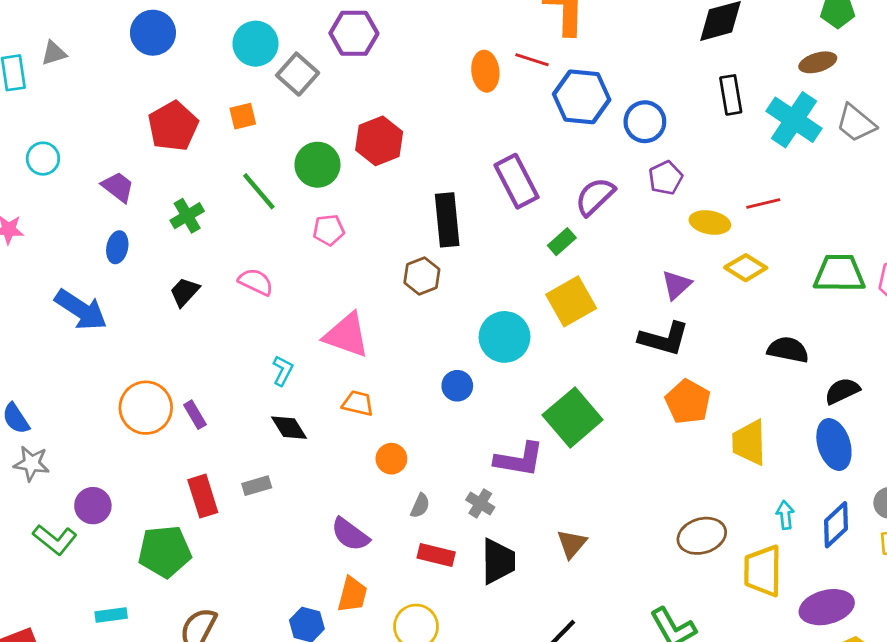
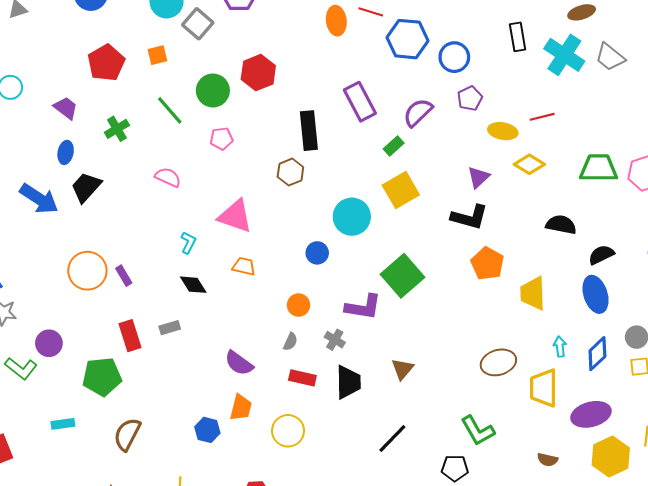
black trapezoid: (185, 292) -> (86, 187), moved, size x1.4
orange circle: (391, 459) -> (298, 305), moved

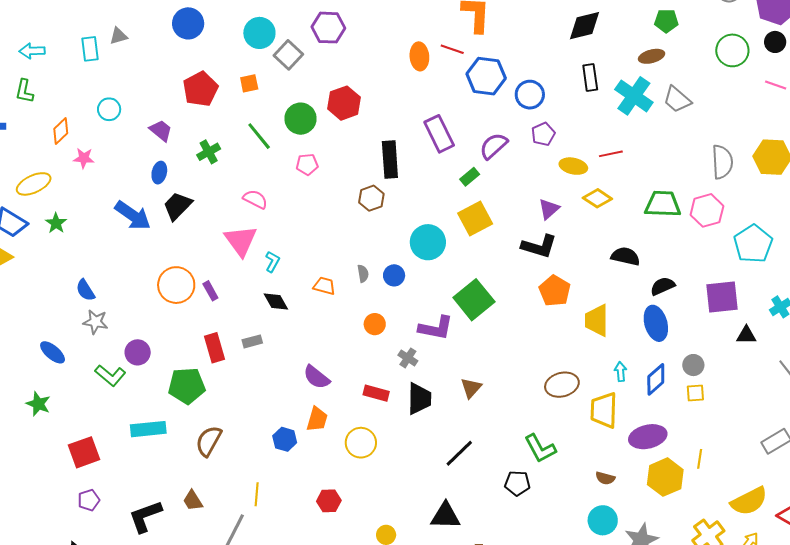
pink triangle: (235, 216) -> (241, 241), moved, turned 33
gray semicircle: (290, 342) -> (363, 273), moved, turned -36
cyan rectangle: (63, 424) -> (148, 429), size x1.6

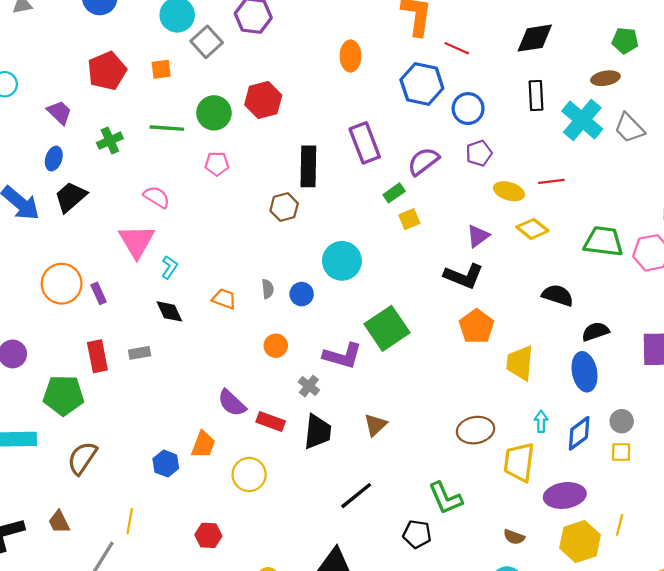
red line: (452, 49) -> (457, 48), moved
green line: (259, 136) -> (167, 128), turned -52
yellow square: (475, 219) -> (409, 219), moved, size x0.6
purple semicircle: (317, 377) -> (232, 403), moved

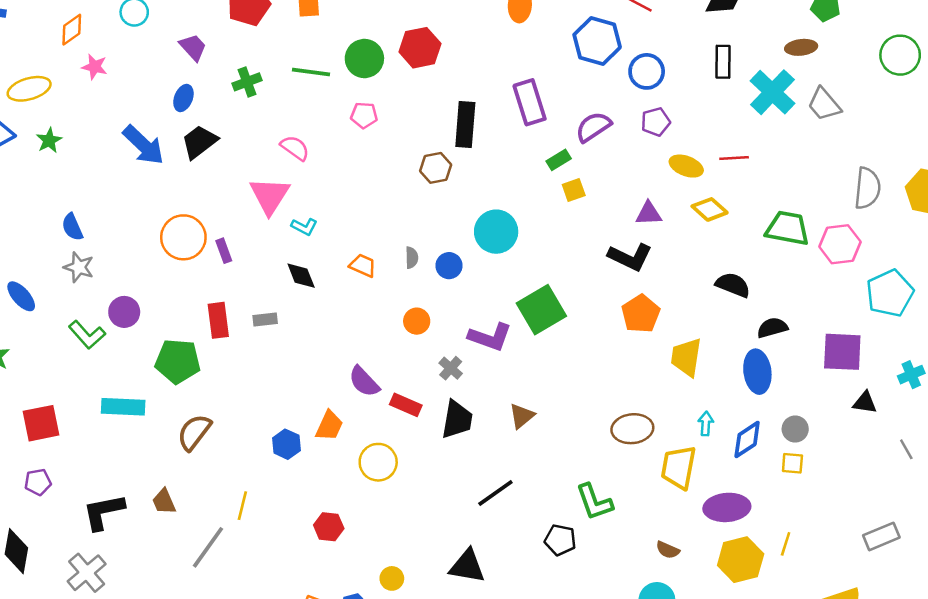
purple triangle: (478, 236) -> (649, 213), turned 30
cyan L-shape: (169, 267) -> (304, 227), turned 80

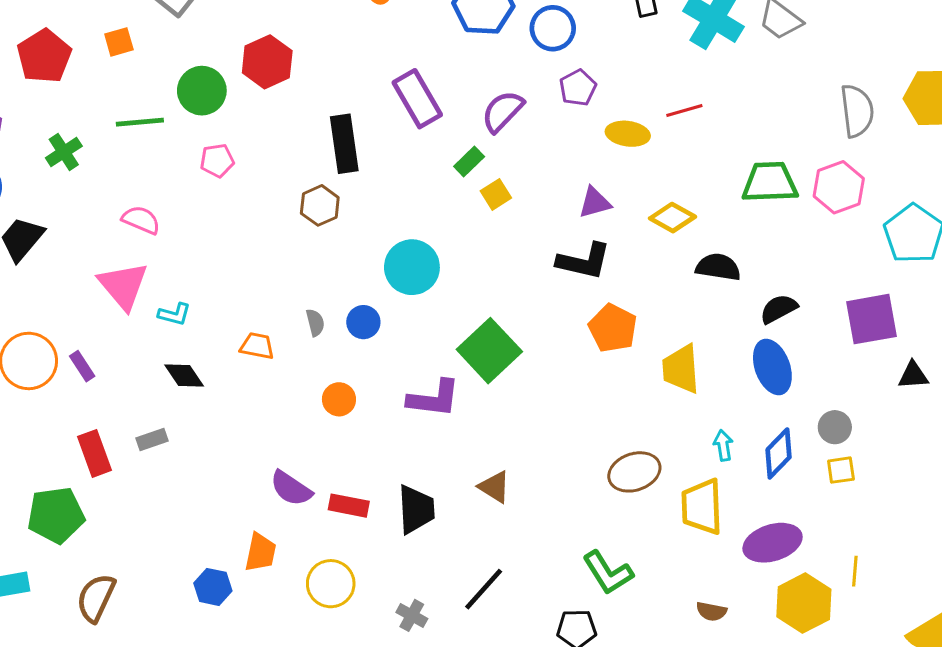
yellow diamond: (710, 209) -> (672, 218), moved
gray cross: (451, 368) -> (412, 615), moved
brown triangle: (522, 416) -> (494, 487), turned -36

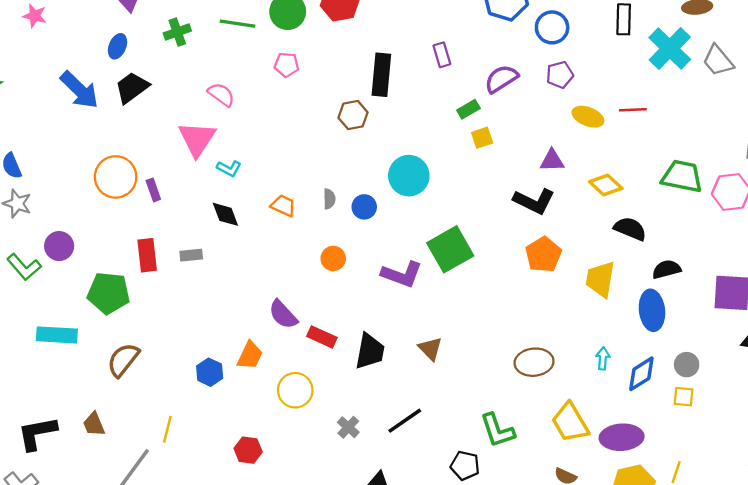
purple rectangle: (417, 99) -> (442, 55), size x0.6
yellow trapezoid: (681, 369) -> (600, 279), moved
yellow trapezoid: (702, 507) -> (570, 422), moved, turned -42

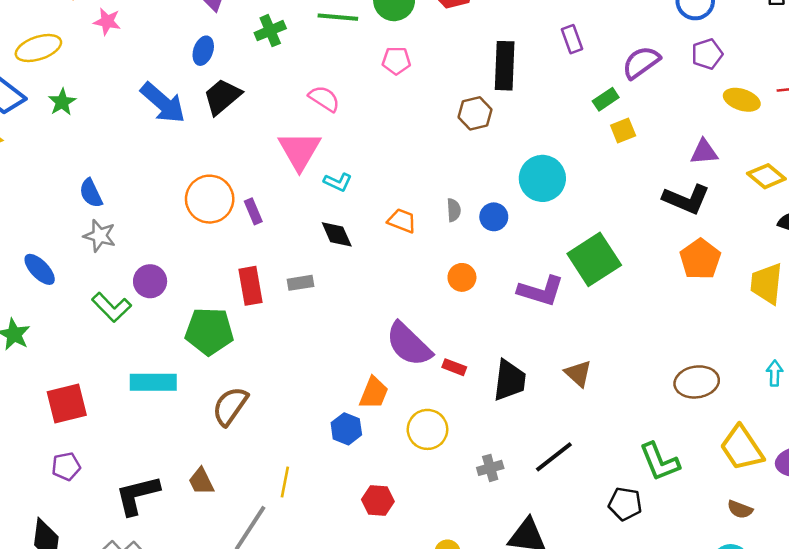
purple semicircle: (283, 315) -> (409, 344), size x1.4
red rectangle: (322, 337) -> (454, 367), size x0.7
blue hexagon: (210, 372) -> (346, 429), moved
gray cross: (348, 427) -> (490, 468), turned 35

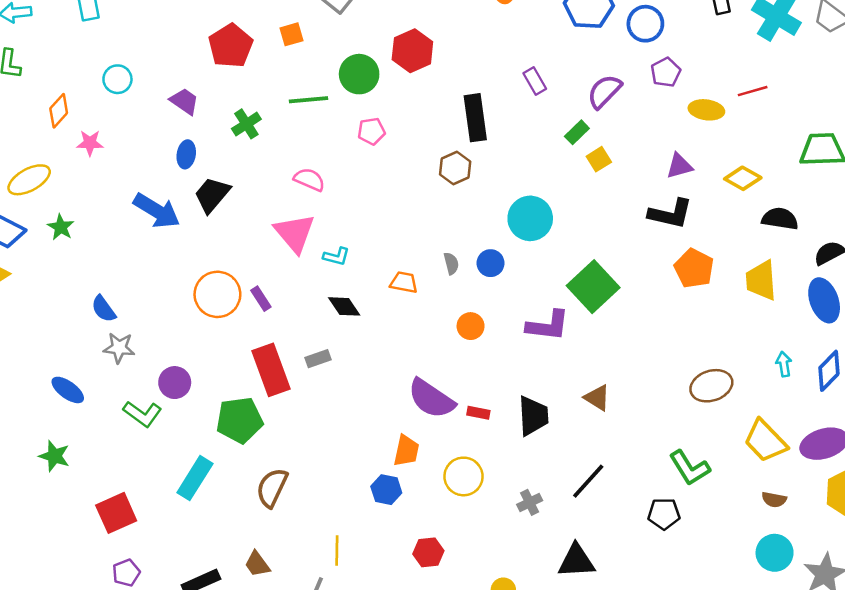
red rectangle: (251, 286) -> (271, 370), size x1.4
cyan rectangle: (153, 382) -> (195, 478), turned -48

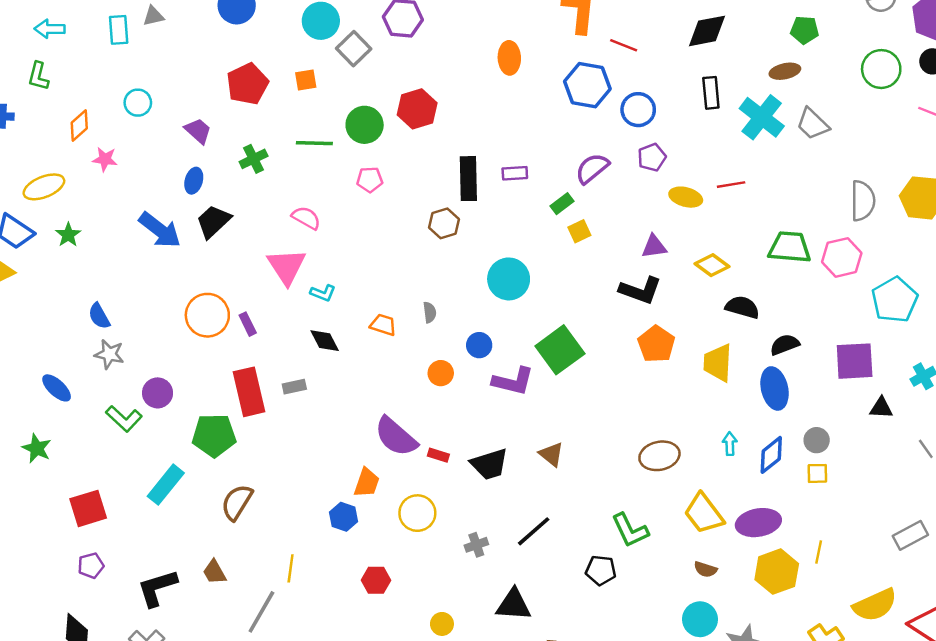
purple rectangle: (535, 81) -> (515, 173), moved, turned -70
blue circle: (491, 263) -> (479, 345), moved
black trapezoid: (533, 416) -> (489, 464), turned 69

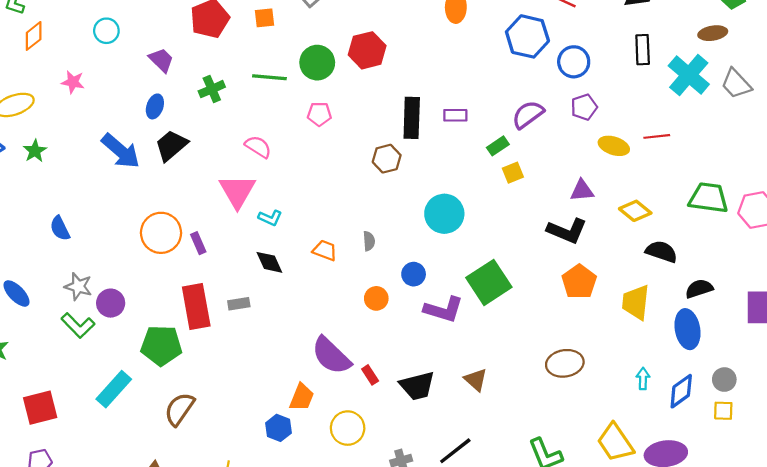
orange diamond: (79, 126) -> (34, 36), moved
gray star: (109, 354) -> (78, 286), moved
red rectangle: (438, 455) -> (370, 375), turned 36
brown ellipse: (659, 456) -> (565, 363), moved

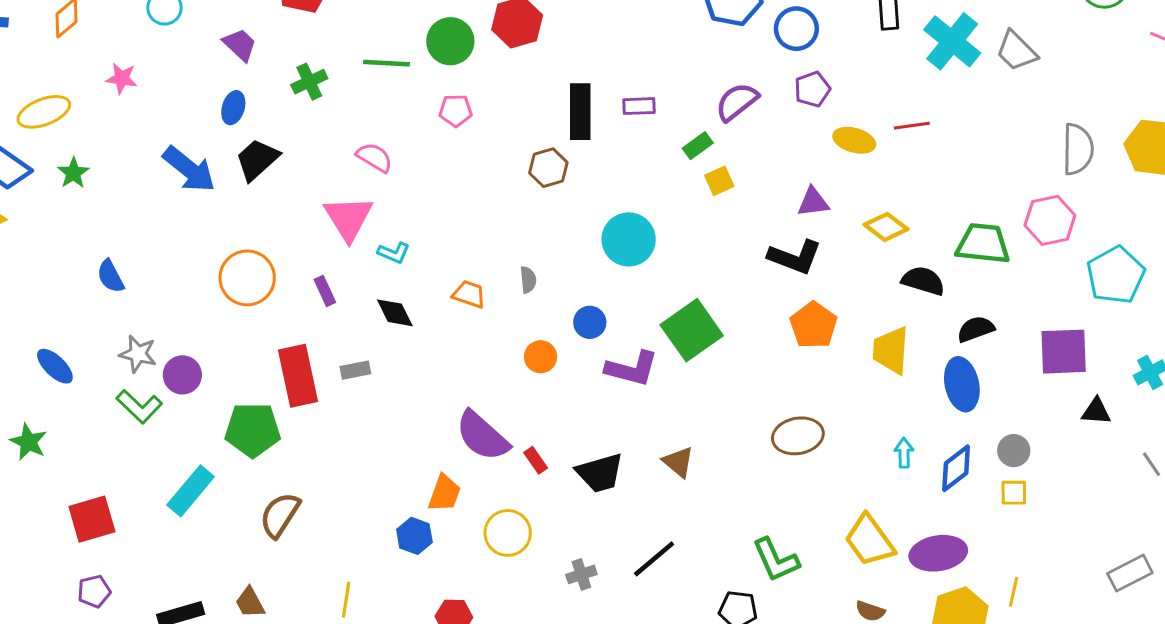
green trapezoid: (708, 198) -> (983, 244), moved
purple rectangle: (198, 243) -> (325, 291), moved

